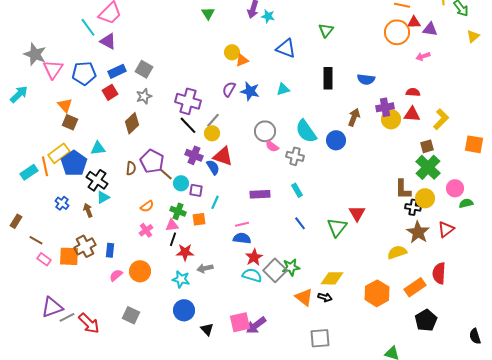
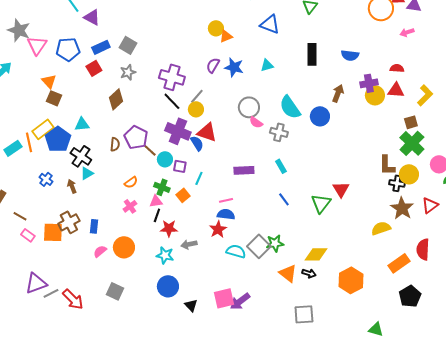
purple cross: (194, 155) -> (178, 131), size x1.4
orange square: (199, 219) -> (183, 195), turned -32
red star: (254, 257) -> (218, 229), moved
orange hexagon: (377, 293) -> (351, 280), moved

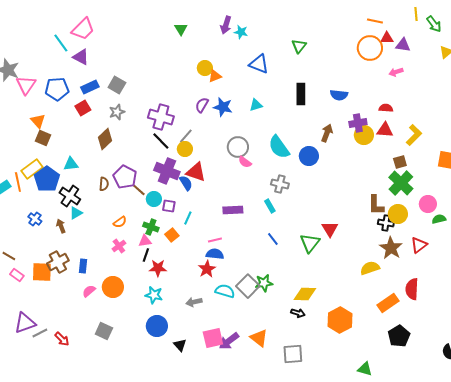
gray cross: (279, 132) -> (280, 184), moved
gray arrow: (189, 244) -> (194, 302), moved
orange triangle: (288, 273) -> (259, 338), moved
red arrow: (73, 299) -> (62, 339), size x0.7

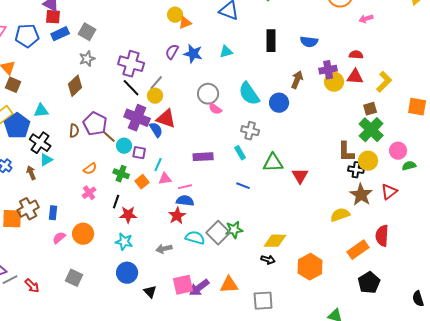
red square: (83, 108) -> (53, 17), moved, turned 35
blue line: (273, 239) -> (243, 186), turned -32
pink triangle: (145, 241) -> (165, 179), moved
green triangle: (310, 243) -> (273, 163), moved, turned 50
orange triangle: (259, 338) -> (229, 285), turned -42

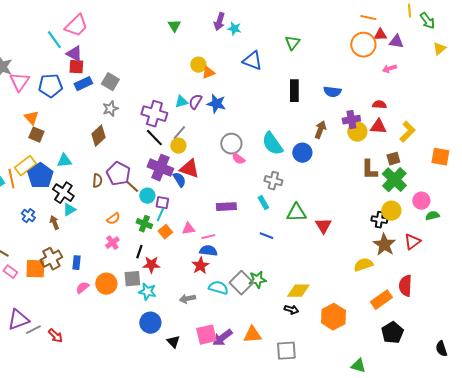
cyan triangle: (226, 52) -> (181, 102), moved
brown L-shape: (346, 152) -> (369, 170), moved
cyan line: (158, 165) -> (160, 215), moved
gray square: (74, 278) -> (132, 279), moved, turned -30

